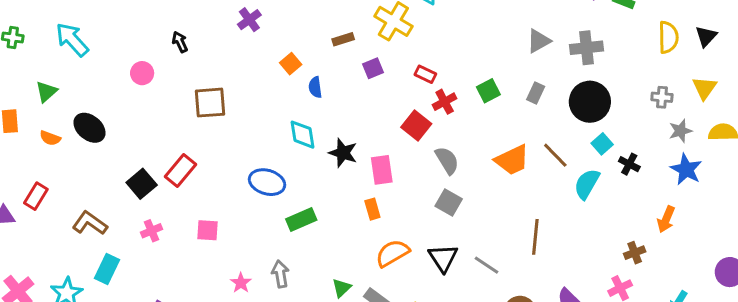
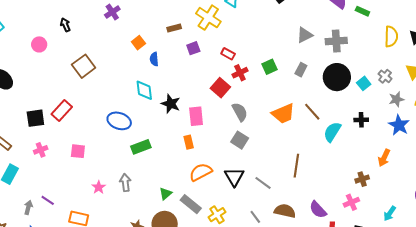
gray cross: (662, 97) -> (385, 76), turned 32
brown square: (210, 103) -> (84, 66), turned -35
cyan square: (602, 144) -> (364, 83), moved
black cross: (629, 164) -> (361, 120), turned -32
black square: (142, 184) -> (35, 118), turned 30

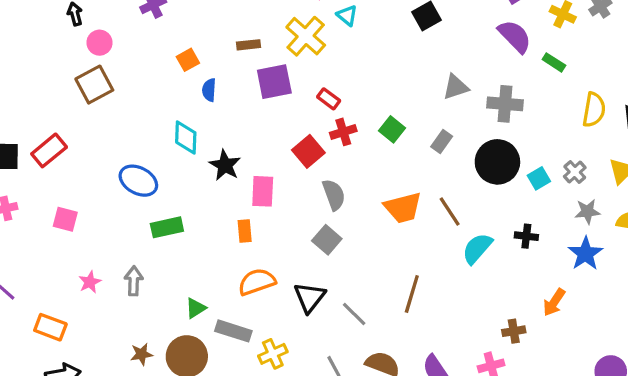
pink circle: (39, 44) -> (100, 43), moved
purple square: (193, 48) -> (274, 82), size x1.6
green square: (270, 67) -> (392, 129), turned -35
gray rectangle: (191, 204) -> (233, 331), turned -30

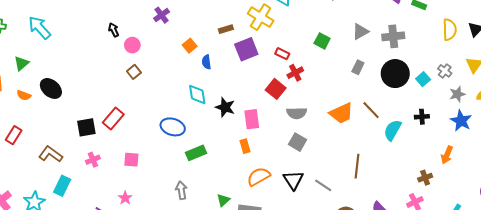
brown square: (94, 85) -> (134, 72), size x0.6
green square: (392, 129) -> (322, 41), moved
gray semicircle: (334, 195) -> (297, 113), turned 120
pink star: (90, 282) -> (125, 198), moved

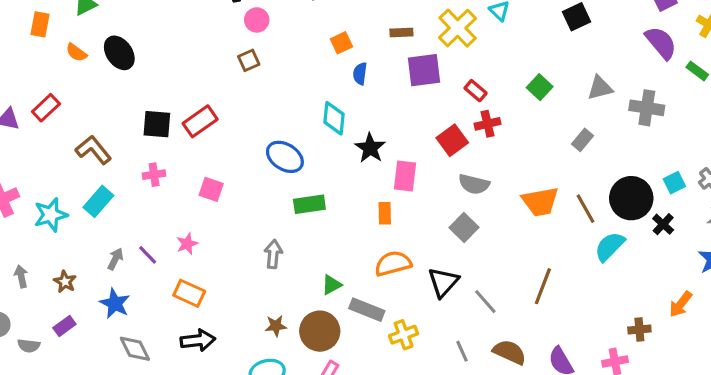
black circle: (395, 74) -> (631, 198), moved
black cross: (422, 117) -> (663, 224), moved, turned 32

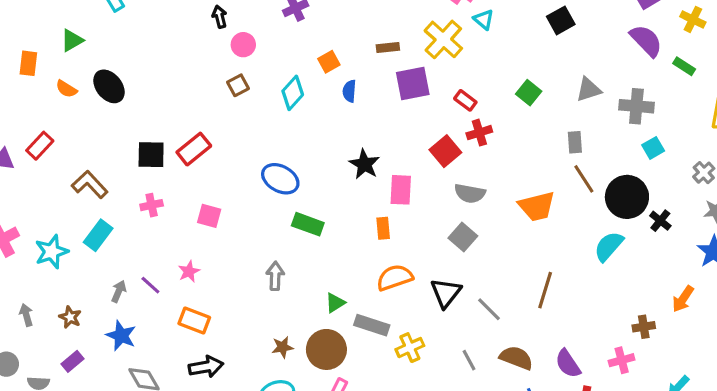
cyan diamond: (334, 118) -> (293, 93), moved, turned 40
gray rectangle: (583, 140) -> (575, 142), turned -40
cyan square: (674, 183) -> (653, 148), moved
green rectangle: (309, 204) -> (308, 224), turned 32
brown line: (585, 209) -> (584, 179), moved

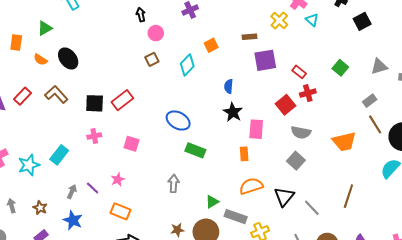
yellow cross: (443, 39) -> (279, 20), moved, size x0.7
blue semicircle: (349, 91) -> (229, 86), moved
gray rectangle: (575, 142) -> (370, 101), turned 56
brown L-shape: (90, 184) -> (56, 94), moved

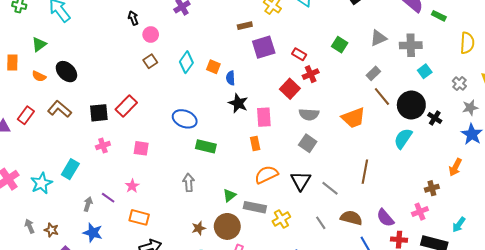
orange square: (211, 45) -> (213, 67), moved, turned -32
brown star: (40, 208) -> (51, 230), moved

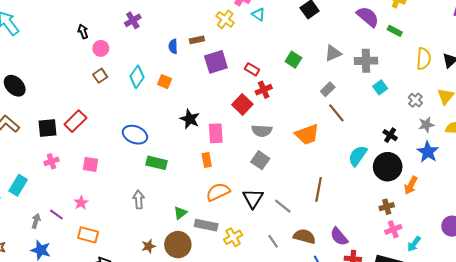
blue semicircle: (231, 78) -> (173, 46), moved
black circle: (411, 105) -> (388, 167), moved
pink cross: (420, 212) -> (393, 229), moved

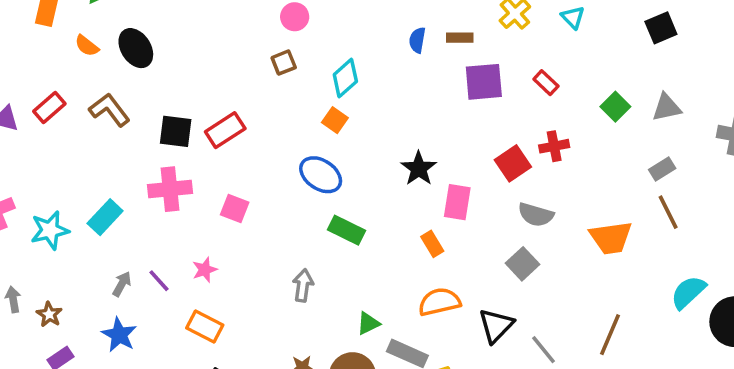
gray triangle: (333, 53) -> (667, 107), moved
red rectangle: (252, 69) -> (546, 83), moved
orange square: (165, 82) -> (335, 120), moved
orange rectangle: (207, 160) -> (432, 244), turned -32
pink cross: (51, 161) -> (170, 189), size x1.6

